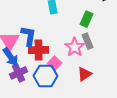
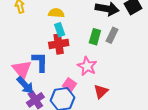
gray rectangle: (88, 41) -> (112, 35), moved, turned 56
red cross: (39, 50) -> (59, 44), moved

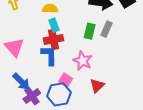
blue L-shape: (40, 62) -> (49, 55), moved
pink triangle: (22, 69) -> (14, 47), moved

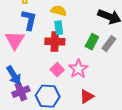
blue L-shape: (49, 55) -> (29, 20), moved
pink square: (66, 80) -> (57, 70), moved

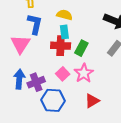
green rectangle: (92, 42) -> (81, 48), moved
blue arrow: (14, 75) -> (19, 79), turned -144
purple cross: (21, 92) -> (36, 82), moved

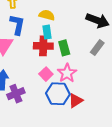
green rectangle: (81, 48) -> (64, 48), turned -42
purple cross: (36, 82) -> (16, 94), moved
blue hexagon: (53, 100) -> (58, 94), moved

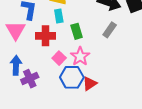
red cross: (43, 46) -> (45, 36), moved

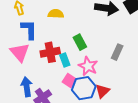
cyan rectangle: (59, 16) -> (65, 60), moved
gray rectangle: (110, 30) -> (117, 52), moved
pink square: (59, 58) -> (69, 80), moved

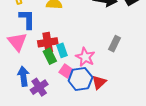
green rectangle: (80, 42) -> (50, 56), moved

